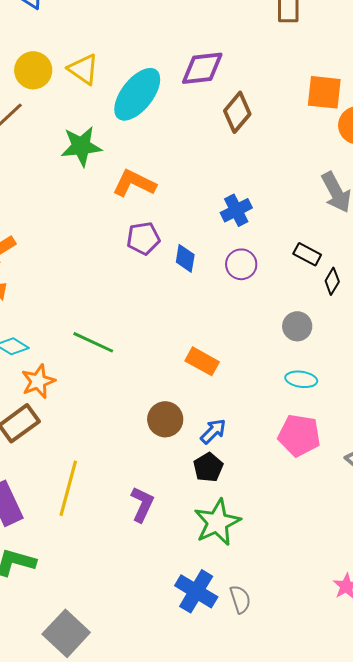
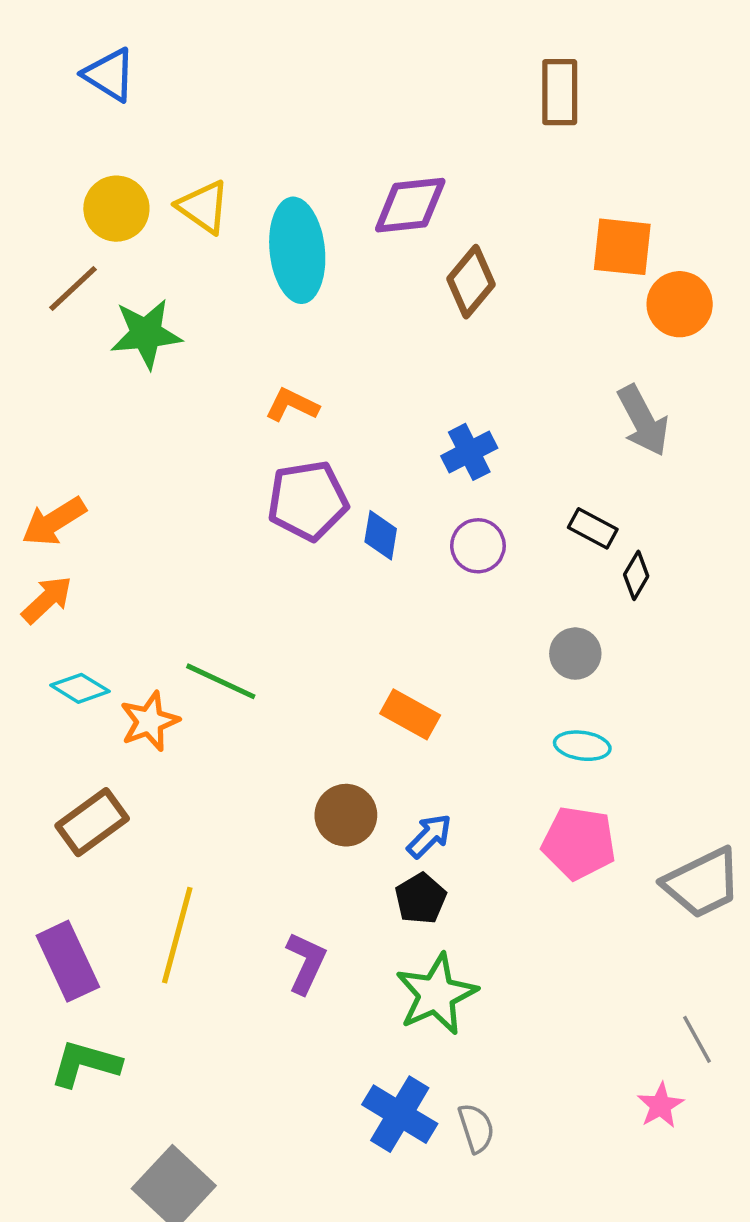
cyan ellipse: (137, 94) -> (297, 250), turned -44
green star: (81, 146) -> (146, 334), moved
orange L-shape: (134, 183) -> (292, 405), size x0.7
purple pentagon: (143, 238) -> (308, 501), size x1.4
orange star: (38, 381) -> (149, 721), moved

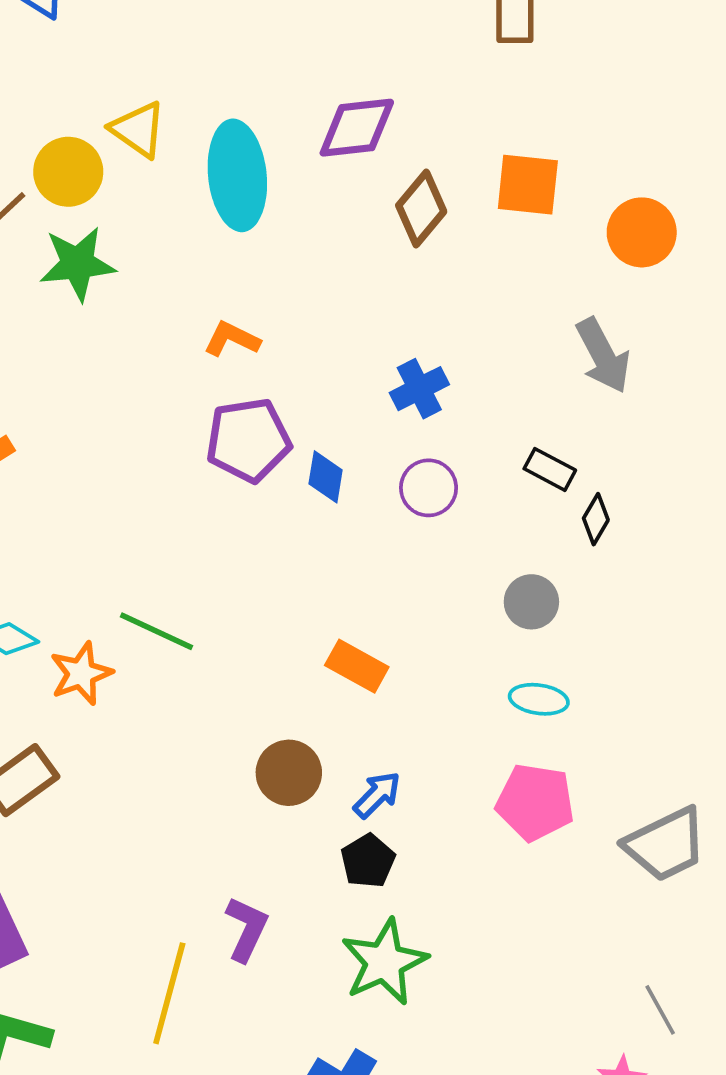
yellow circle: (116, 209) -> (68, 172), moved
orange square: (622, 247) -> (528, 185), moved
yellow line: (177, 935) -> (169, 993), moved

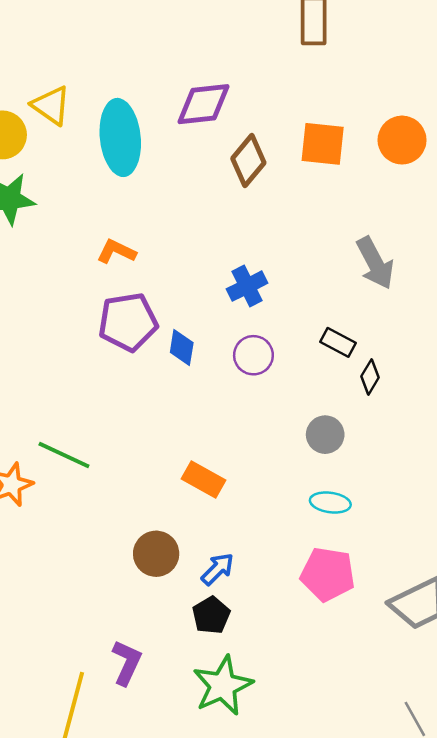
orange circle: (642, 232) -> (402, 140), moved

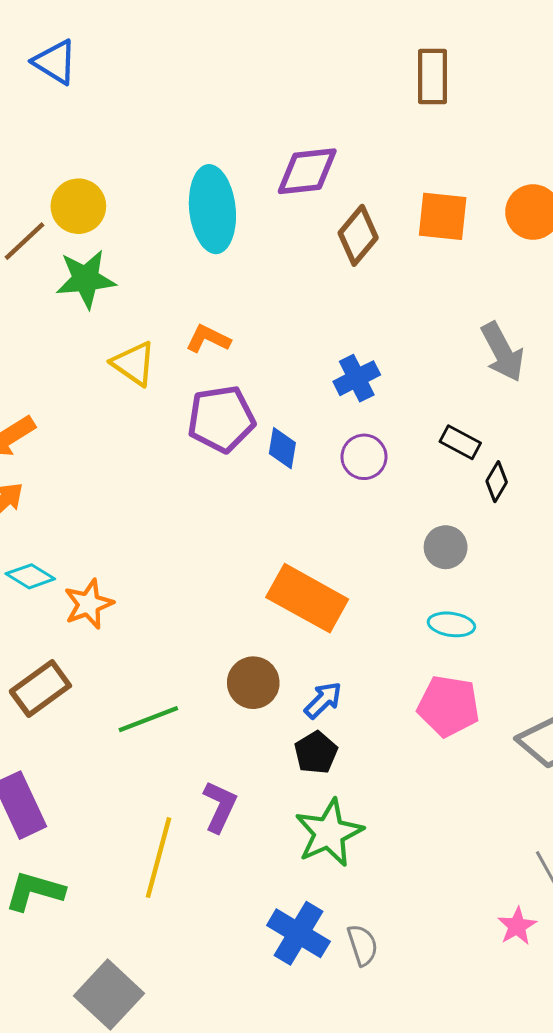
yellow triangle: (51, 105) -> (134, 364), moved
green line: (64, 455) -> (148, 719), moved, turned -46
orange rectangle: (204, 479) -> (307, 598), size x1.6

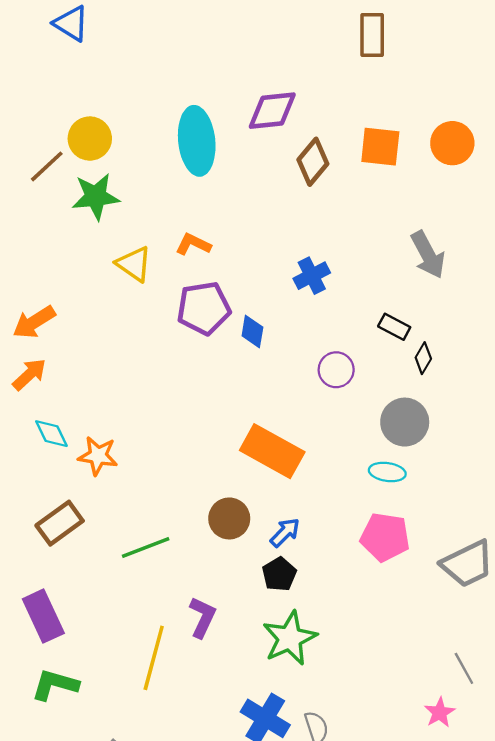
purple circle: (364, 457) -> (336, 370), moved
gray circle: (446, 547) -> (405, 422), moved, size x1.4
cyan diamond: (30, 576) -> (51, 434), turned 33
orange star: (89, 604) -> (98, 456), turned 30

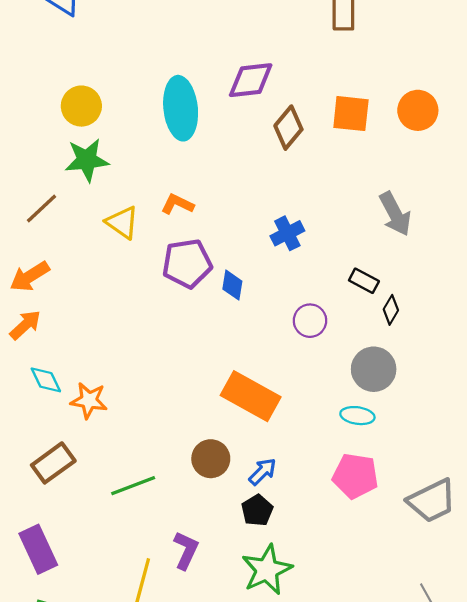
brown line: (47, 166) -> (41, 208), moved

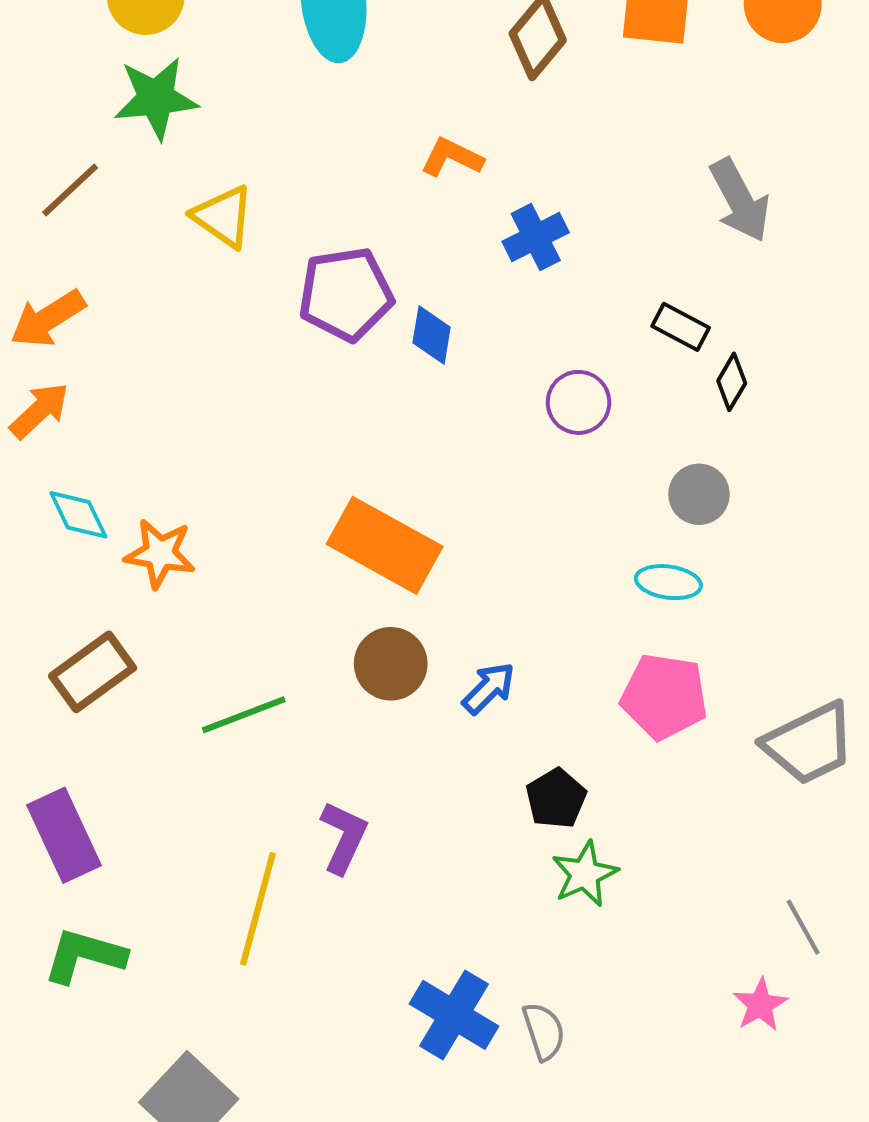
orange L-shape: (177, 204) -> (452, 157), moved
gray circle: (374, 369) -> (699, 494), size x0.7
orange rectangle: (251, 396) -> (385, 545), moved
black pentagon: (257, 510) -> (556, 799), moved
green star: (267, 570) -> (585, 874), moved, size x0.7

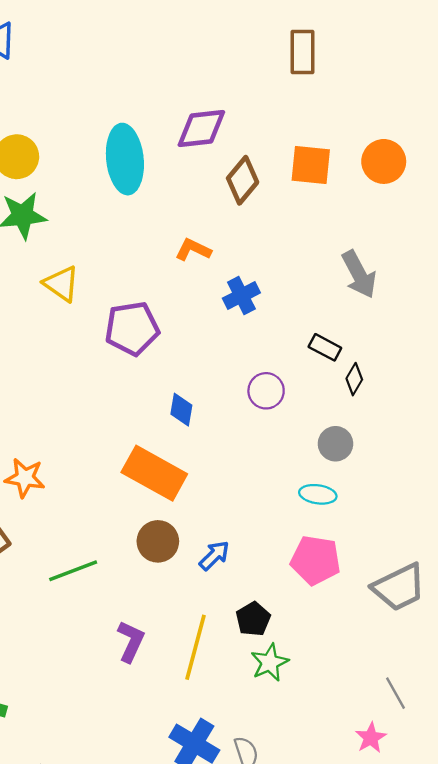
blue diamond: (432, 335) -> (181, 410), moved
yellow line: (258, 909) -> (196, 647), moved

